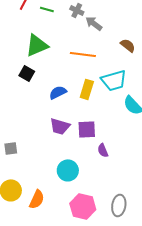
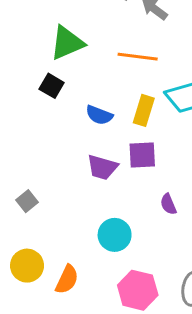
blue semicircle: (58, 92) -> (99, 115), turned -132
purple square: (87, 129) -> (142, 155), moved
gray square: (11, 148) -> (27, 201), turned -32

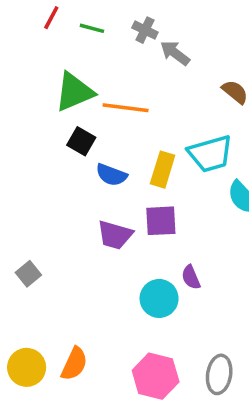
orange line: (138, 57) -> (126, 108), moved
black square: (52, 86) -> (81, 141), moved
cyan circle: (115, 235) -> (159, 298), moved
yellow circle: (27, 266) -> (27, 367), moved

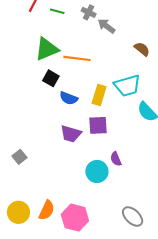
gray ellipse: (219, 374) -> (133, 217), turned -55
pink hexagon: (156, 376) -> (75, 218), moved

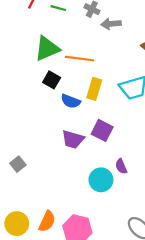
gray arrow: (106, 26) -> (111, 24), turned -42
yellow rectangle: (99, 95) -> (94, 89), moved
purple square: (98, 125) -> (102, 130), turned 30

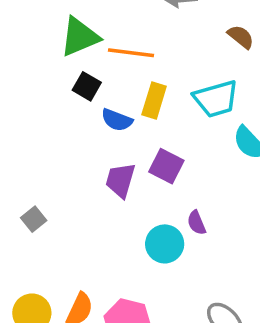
purple trapezoid: (73, 139) -> (120, 180), turned 90

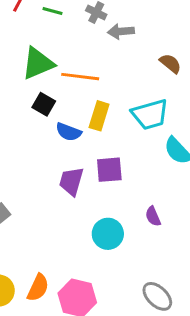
purple square: (166, 166) -> (109, 170), turned -32
purple semicircle: (197, 223) -> (153, 216), moved

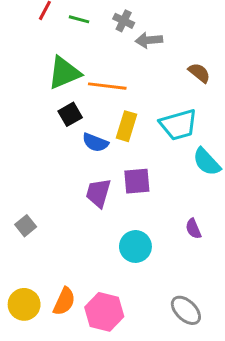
black square: (44, 104) -> (70, 114), turned 30
purple semicircle: (153, 216) -> (193, 229), moved

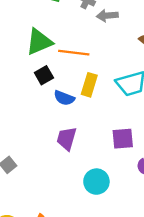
purple square: (137, 181) -> (123, 139), moved

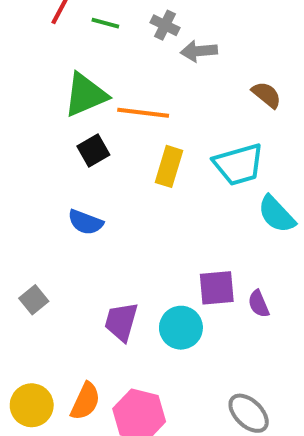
blue semicircle: (64, 98) -> (85, 222), moved
purple trapezoid: (67, 139) -> (121, 322), moved
purple square: (123, 139) -> (217, 288), moved

